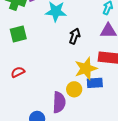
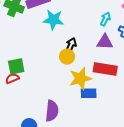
green square: (18, 34) -> (16, 66), moved
yellow circle: (74, 89) -> (67, 57), moved

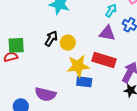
black arrow: (71, 46) -> (51, 39), moved
purple semicircle: (52, 111) -> (45, 94), turned 90

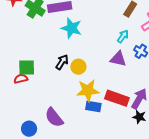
red rectangle: (104, 60) -> (117, 98), moved
purple semicircle: (45, 94) -> (54, 117), turned 35

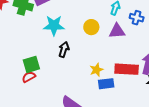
cyan star: (71, 28) -> (54, 25), moved
yellow circle: (78, 67) -> (91, 27), moved
yellow star: (88, 90) -> (96, 70), size x0.6

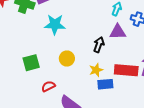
yellow circle: (91, 27) -> (67, 59), moved
black arrow: (64, 49) -> (99, 45), moved
red semicircle: (29, 77) -> (48, 86), moved

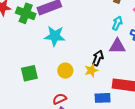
yellow star: (96, 70) -> (91, 70), moved
red semicircle: (48, 86) -> (60, 99), moved

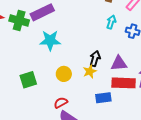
purple triangle: (117, 46) -> (119, 63), moved

